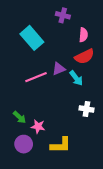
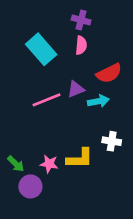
pink semicircle: (83, 35) -> (81, 45), moved
cyan arrow: (76, 78) -> (98, 101), turned -63
green arrow: (20, 117) -> (16, 164), moved
yellow L-shape: (61, 145) -> (80, 159), moved

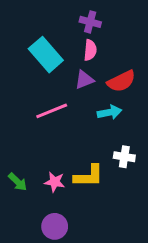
purple triangle: (76, 89) -> (84, 80), moved
purple circle: (30, 186) -> (55, 226), moved

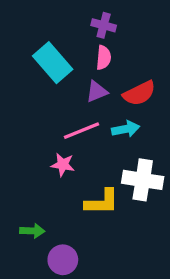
pink line: (52, 111) -> (82, 131), moved
white cross: (124, 157) -> (143, 180), size x1.6
green arrow: (18, 182) -> (32, 231), moved, turned -42
pink star: (55, 182) -> (63, 165), moved

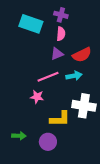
cyan rectangle: (53, 63) -> (31, 24), moved, turned -30
purple circle: (63, 260) -> (48, 142), moved

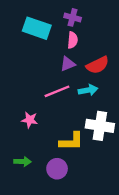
pink star: (37, 97) -> (30, 120), moved

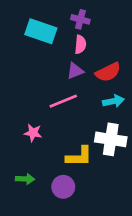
cyan arrow: (88, 90) -> (113, 101), moved

